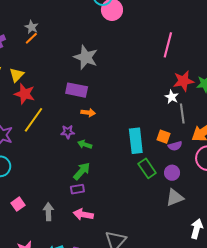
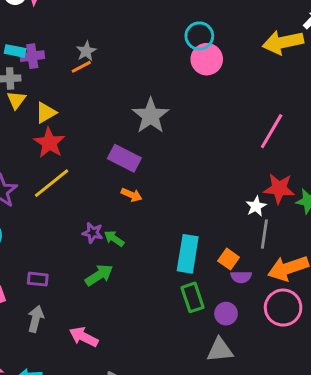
purple star: (68, 132) -> (93, 233), moved
purple rectangle: (77, 189) -> (38, 279), moved

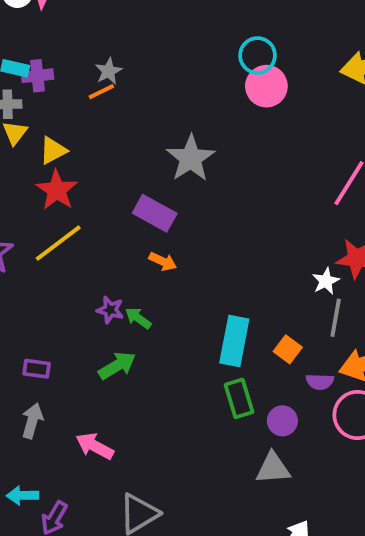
purple semicircle: (241, 277) -> (320, 382), moved

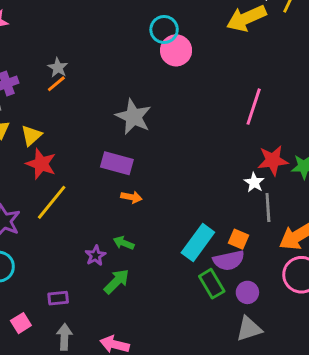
purple star: (110, 310) -> (95, 256), moved, turned -30
cyan rectangle: (234, 341) -> (198, 243), turned 39
purple semicircle: (320, 382) -> (229, 260), moved, size x1.5

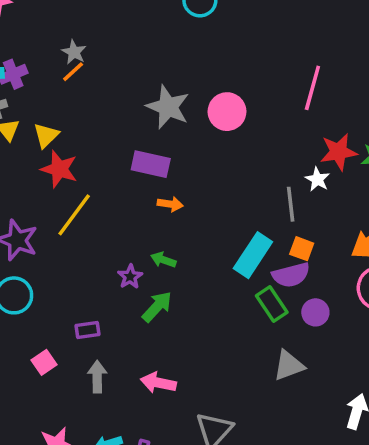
pink circle: (176, 50) -> (227, 112), moved
gray line: (268, 208) -> (291, 204), moved
gray triangle: (249, 329) -> (289, 366), moved

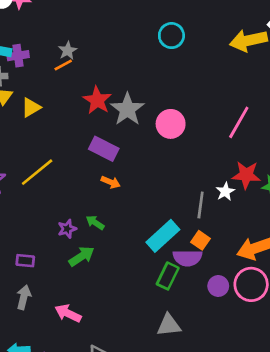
red star: (59, 169) -> (97, 100), moved
green rectangle: (272, 304) -> (168, 276), turned 45
purple circle: (315, 312) -> (218, 286), moved

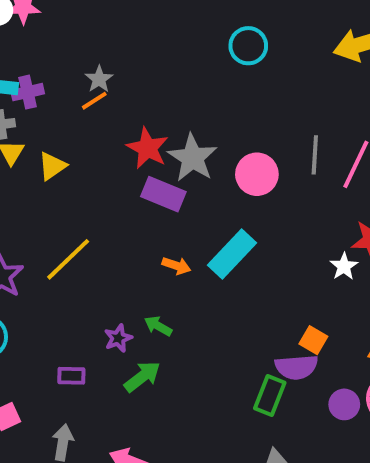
purple rectangle: (104, 149) -> (163, 194), moved
gray line: (201, 205) -> (315, 155), moved
cyan rectangle: (163, 236) -> (232, 254), moved
purple rectangle: (25, 261) -> (71, 376), moved

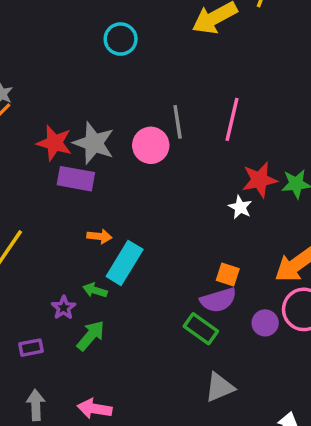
gray line: (315, 155) -> (178, 122), moved
cyan rectangle: (232, 254) -> (125, 263), moved
green rectangle: (270, 396) -> (201, 329), turned -64

